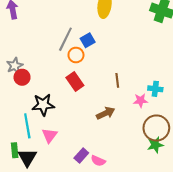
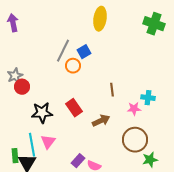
red rectangle: (75, 81) -> (74, 108), moved
cyan line: (27, 126) -> (32, 145), moved
brown circle: (156, 128) -> (135, 140), moved
green star: (155, 145) -> (150, 160), moved

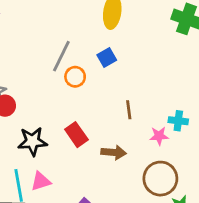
blue square: (84, 52) -> (107, 57), moved
brown arrow: (101, 121) -> (114, 152), turned 30
pink triangle: (48, 142) -> (41, 181), turned 35

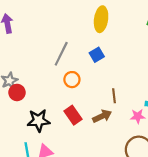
orange circle: (75, 77) -> (72, 80), moved
brown arrow: (114, 152) -> (102, 116), moved, turned -30

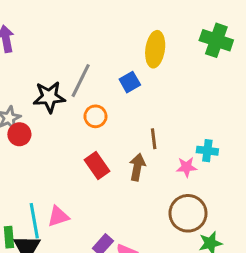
yellow ellipse: (101, 19) -> (155, 49), moved
brown arrow: (102, 116) -> (137, 167), turned -54
black star: (39, 120) -> (49, 97), moved

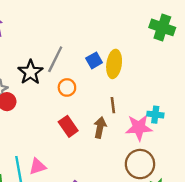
yellow ellipse: (155, 49) -> (114, 64), moved
black star: (49, 97) -> (30, 72), turned -30
pink star: (186, 167) -> (139, 128), size x1.6

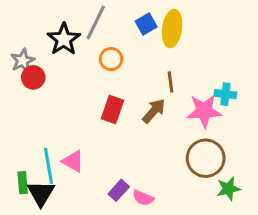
red rectangle: (68, 126) -> (113, 109), turned 54
brown arrow: (100, 128) -> (154, 111), turned 30
pink triangle: (38, 166) -> (73, 161), turned 48

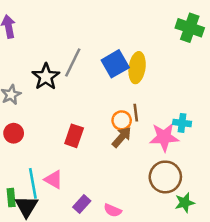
blue square: (146, 24) -> (115, 64), size x1.5
orange circle: (111, 59) -> (122, 120), moved
red circle: (33, 77) -> (14, 133), moved
red rectangle: (113, 109) -> (74, 136), moved
purple rectangle: (119, 190) -> (82, 204), moved

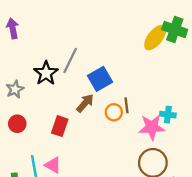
blue square: (115, 64) -> (100, 79), moved
yellow ellipse: (137, 68) -> (155, 38), moved, turned 30
red rectangle: (74, 136) -> (60, 126), moved
brown arrow: (122, 137) -> (85, 103), moved

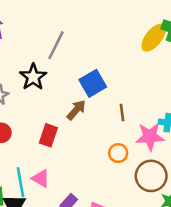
gray line: (70, 61) -> (56, 45), moved
orange circle: (114, 112) -> (118, 153), moved

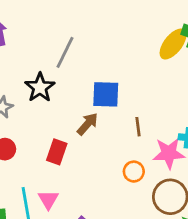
blue square: (93, 83) -> (106, 94), turned 32
pink triangle: (41, 178) -> (48, 200), turned 30

